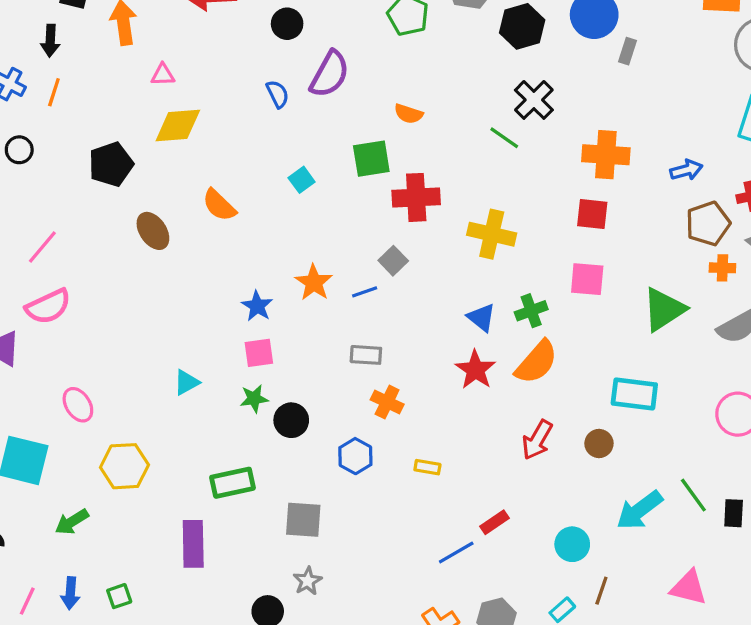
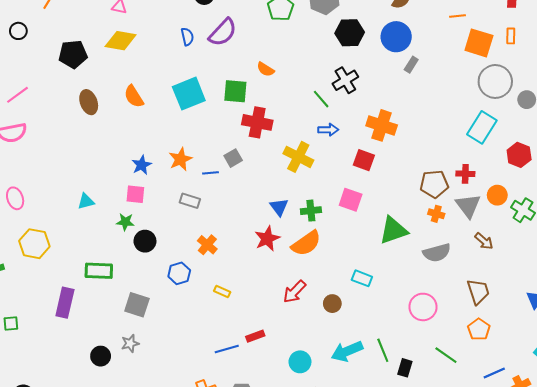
blue arrow: (686, 170) -> (328, 130), moved
cyan square: (302, 180) -> (189, 94), size x2.0
gray rectangle: (366, 355) -> (190, 201), moved
cyan rectangle: (634, 394) -> (362, 278), size x0.7

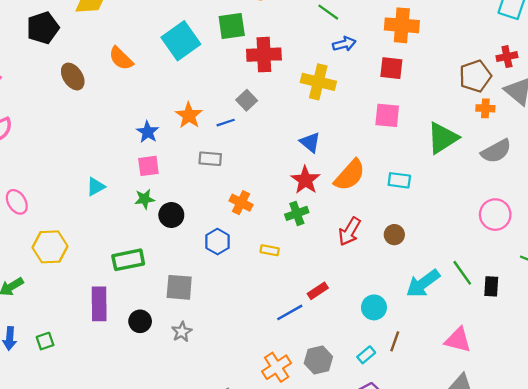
green cross: (311, 211) -> (297, 213), moved
cyan rectangle: (362, 278) -> (399, 180), moved
black circle: (101, 356) -> (140, 321), moved

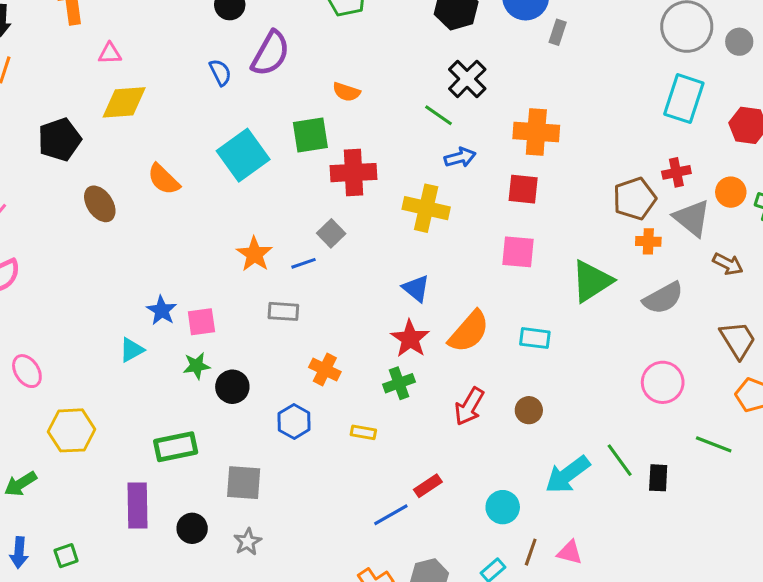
blue star: (148, 132) -> (162, 310), moved
pink triangle: (458, 340) -> (570, 552), moved, size x0.7

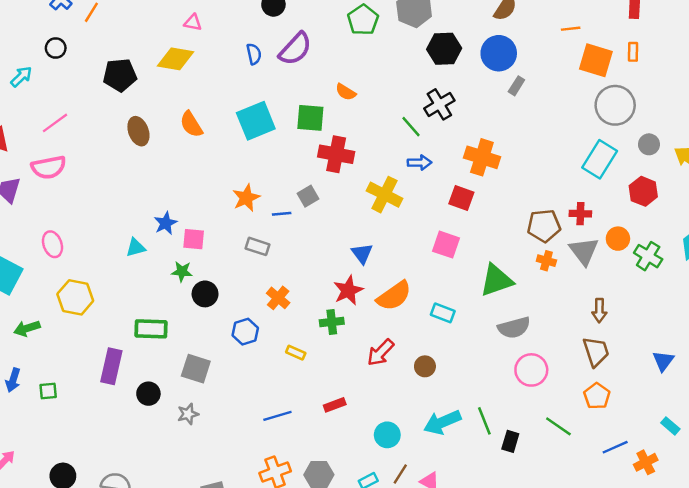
gray circle: (739, 42) -> (649, 144), moved
pink triangle: (110, 53) -> (193, 23), moved
brown arrow: (728, 264) -> (599, 310), moved, turned 50
gray semicircle: (663, 298) -> (514, 328), moved
blue line: (391, 515) -> (277, 416), moved

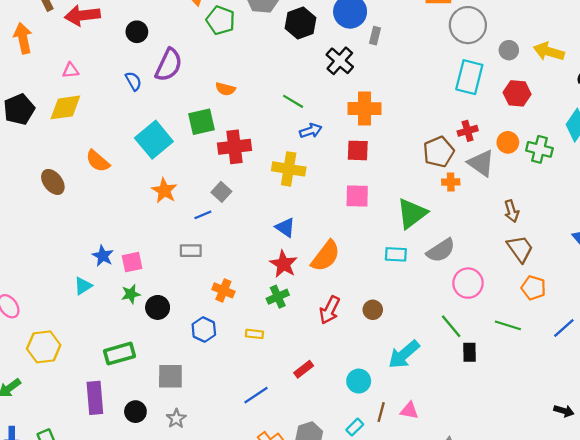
black pentagon: (120, 75) -> (19, 109), moved
black cross: (439, 104) -> (340, 61), moved
orange star: (246, 198) -> (164, 191), moved
cyan rectangle: (443, 313) -> (396, 254), moved
green line: (484, 421) -> (451, 326), moved

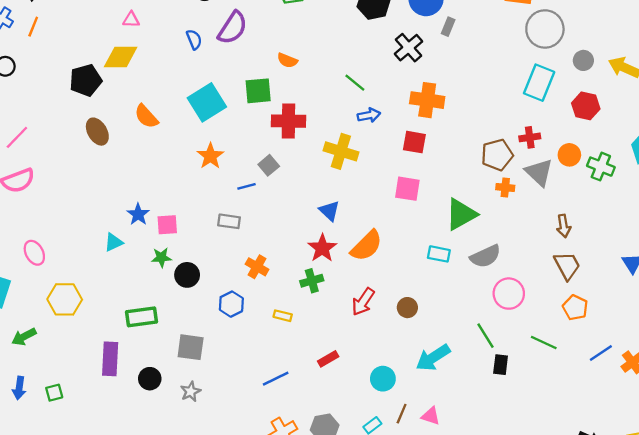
black pentagon: (19, 109) -> (86, 80), moved

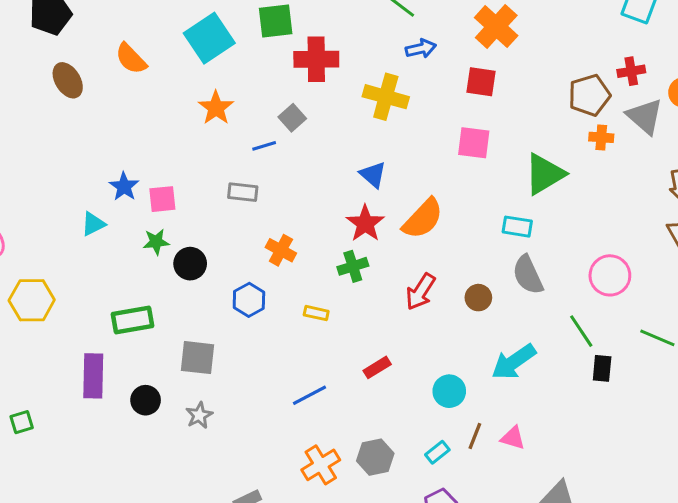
orange cross: (427, 100) -> (496, 27), turned 36
gray semicircle: (485, 256) -> (528, 275), moved, turned 92

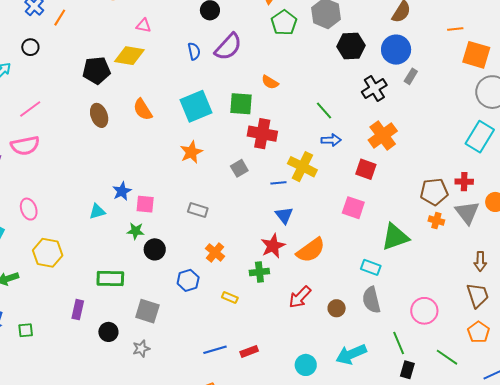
blue line: (264, 146) -> (278, 183), moved
red rectangle: (377, 367) -> (249, 351), moved
purple rectangle: (93, 376) -> (78, 310), size x0.7

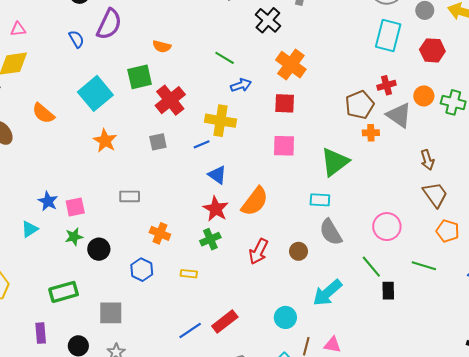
red cross: (262, 134) -> (170, 100), turned -32
gray square: (239, 168) -> (158, 142), turned 36
red rectangle: (249, 351) -> (225, 322), size x1.4

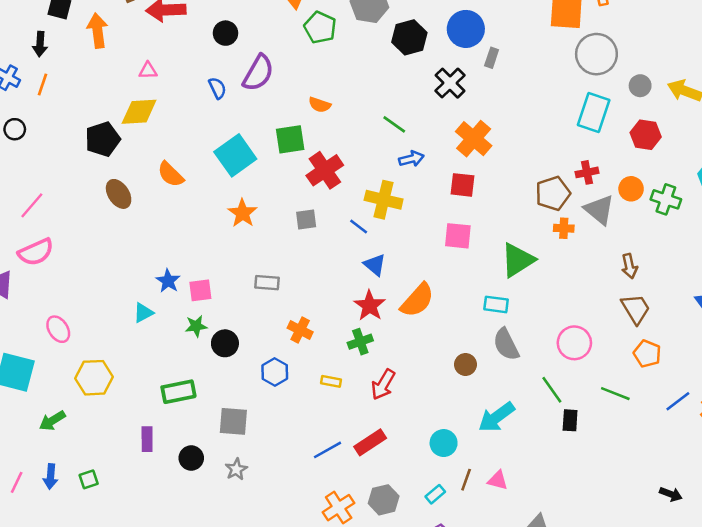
blue line: (202, 144) -> (359, 227), turned 56
red arrow: (258, 252) -> (383, 385), moved

